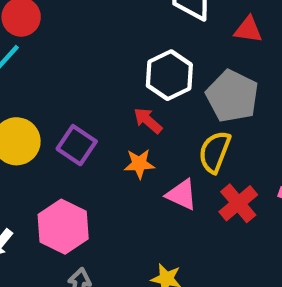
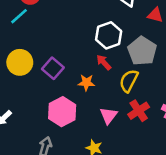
red arrow: (148, 120) -> (104, 62), moved
pink triangle: (182, 195) -> (108, 116), moved, turned 36
pink hexagon: (63, 227) -> (62, 112), moved

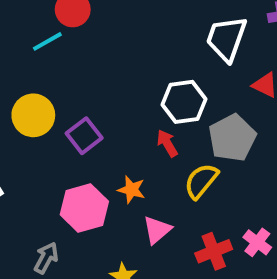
orange star: (86, 83) -> (131, 190), moved
red cross: (139, 111) -> (214, 251), moved

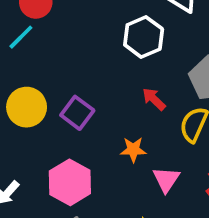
white hexagon: (184, 102) -> (144, 37), moved
pink hexagon: (84, 208) -> (70, 182), moved

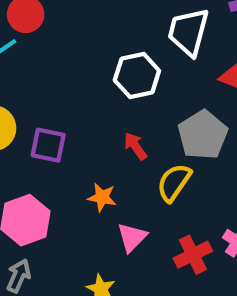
purple square: (77, 113) -> (48, 145), turned -36

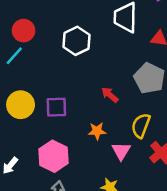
white hexagon: (137, 75) -> (76, 41), moved
yellow semicircle: (174, 182) -> (141, 126), moved

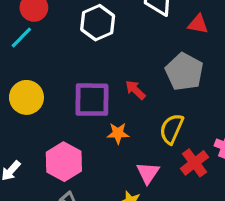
purple square: (56, 107) -> (92, 100), moved, size x1.4
pink triangle: (121, 151) -> (148, 173), moved

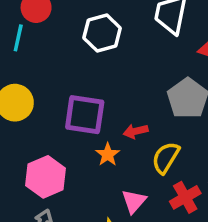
cyan line: (21, 38) -> (18, 38), turned -40
red arrow: (135, 90) -> (136, 131), moved, turned -65
orange star: (118, 133) -> (108, 154), turned 30

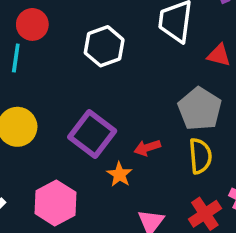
purple square: (85, 115) -> (92, 134), turned 33
yellow semicircle: (166, 158) -> (200, 156), moved, turned 148

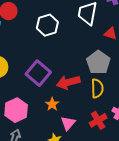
red arrow: (147, 148) -> (68, 82), size x1.6
orange star: (119, 174) -> (52, 104), moved

